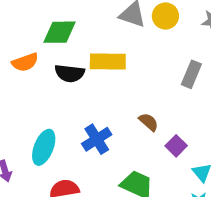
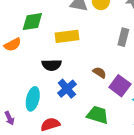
black semicircle: (70, 73) -> (52, 65), moved
purple square: (176, 146) -> (120, 86), size x1.5

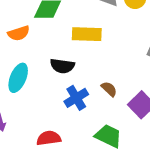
brown semicircle: (100, 72) -> (109, 89), moved
cyan ellipse: (33, 99) -> (18, 78), moved

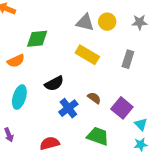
yellow rectangle: (87, 34) -> (87, 55), moved, turned 35
black semicircle: (62, 66) -> (54, 83), turned -30

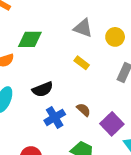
yellow circle: (107, 22) -> (115, 37), moved
yellow rectangle: (87, 55) -> (82, 63), size x0.6

